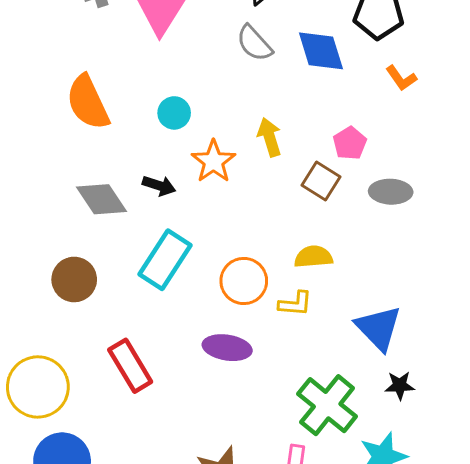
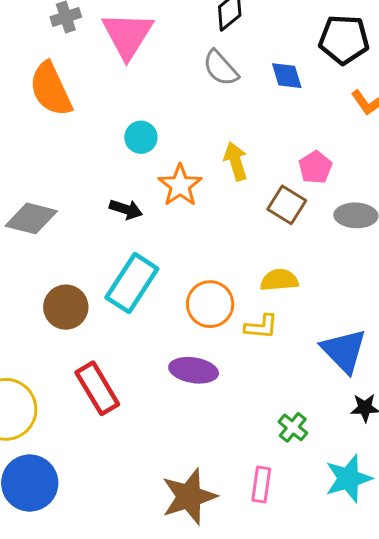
blue diamond: (321, 51) -> (287, 76), size x0.7
orange semicircle: (88, 102) -> (51, 89), moved
gray diamond: (101, 199) -> (31, 218), moved, turned -42
brown circle: (74, 279) -> (66, 307), moved
green cross: (327, 405) -> (293, 427), size x0.5

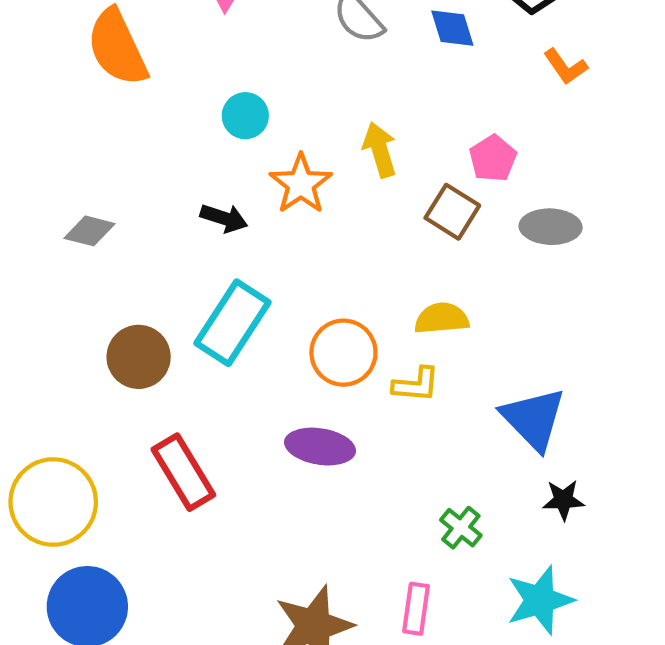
gray diamond: (31, 218) -> (89, 231), size x0.7

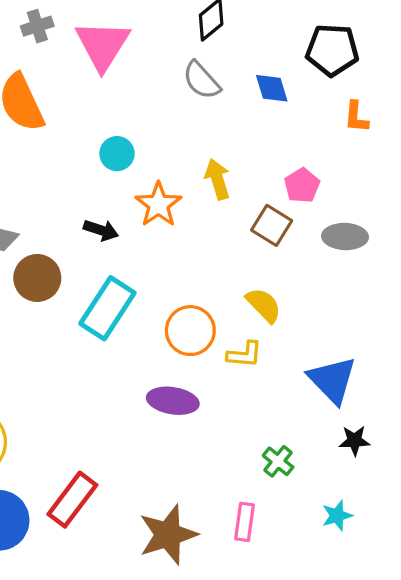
orange L-shape: (565, 67) -> (356, 117), turned 40
yellow semicircle: (442, 318) -> (264, 305), turned 51
brown circle: (139, 357) -> (37, 278), moved
red rectangle: (183, 472) -> (72, 500), moved, turned 68
cyan star: (540, 600) -> (337, 516), size x0.6

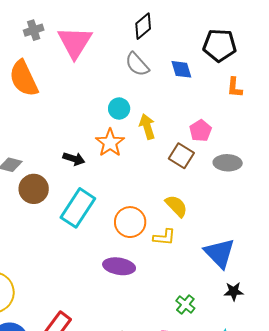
cyan circle: (117, 154) -> (119, 109), moved

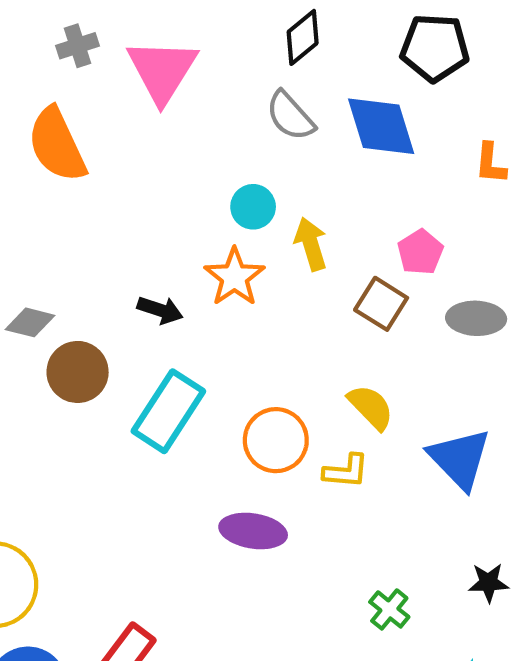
black pentagon: (220, 45) -> (435, 48), moved
blue diamond: (181, 69) -> (381, 126), size x1.6
blue triangle: (220, 253) -> (460, 459), moved

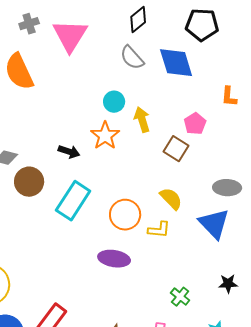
orange L-shape: (491, 163) -> (229, 97), moved
gray ellipse: (476, 318) -> (227, 188), moved

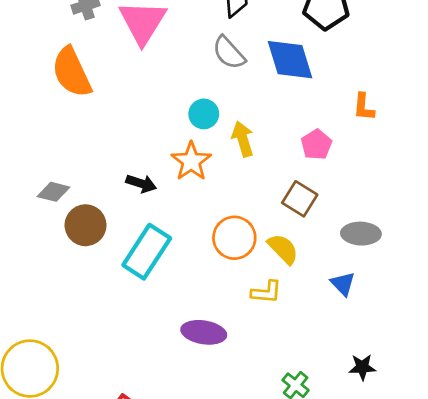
brown square: (176, 149) -> (300, 199), moved
orange circle: (125, 215) -> (234, 238), moved
blue triangle: (214, 224) -> (343, 284), size x0.6

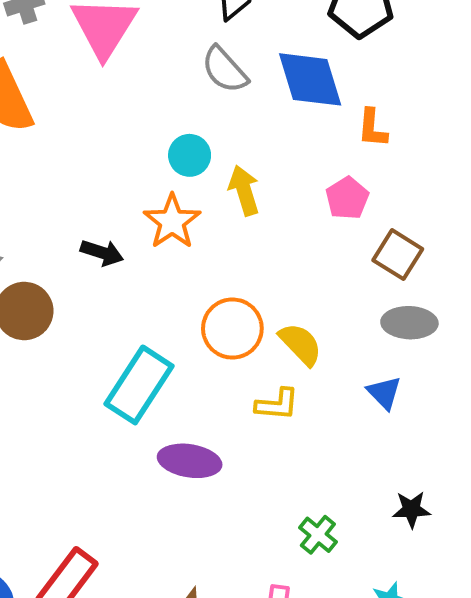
orange L-shape: (364, 107) -> (372, 128), moved
brown square: (300, 199) -> (398, 255), moved
cyan rectangle: (147, 252) -> (139, 385), moved

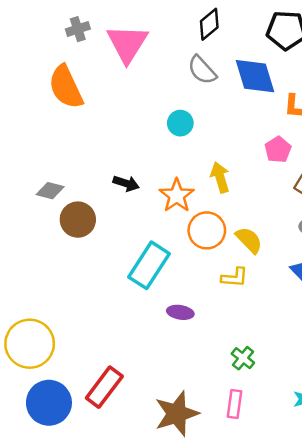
yellow arrow: (244, 190) -> (220, 177), moved
orange star: (172, 222) -> (177, 195), moved
purple ellipse: (190, 461) -> (180, 312), size x0.7
green cross: (318, 535) -> (243, 358), moved

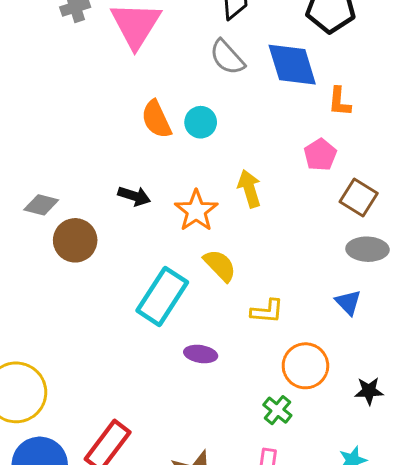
orange semicircle: (66, 87) -> (156, 119), moved, size x0.7
orange circle: (207, 230) -> (305, 366), moved
yellow semicircle: (249, 240) -> (220, 265), moved

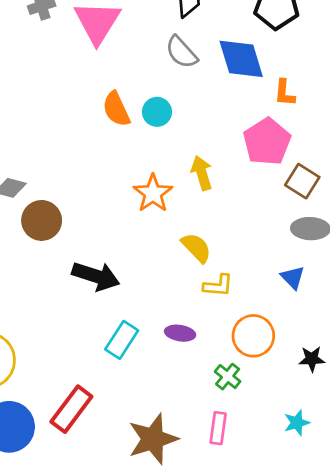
pink pentagon: (320, 155) -> (267, 142), size x1.6
black arrow: (134, 196) -> (96, 276), moved, size x1.6
yellow semicircle: (220, 265) -> (196, 248), moved
cyan rectangle: (162, 296) -> (122, 340), moved, size x0.7
purple ellipse: (201, 354) -> (180, 333), moved

